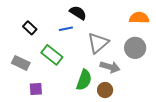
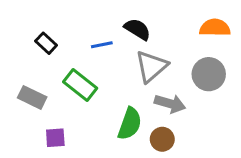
black semicircle: (78, 13) -> (137, 29), moved

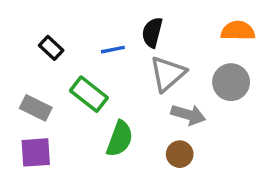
black semicircle: (137, 29) -> (152, 32), turned -108
green semicircle: (130, 124) -> (120, 139), moved
purple square: (55, 138) -> (36, 152), moved, size x1.4

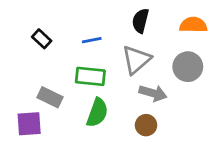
black semicircle: (152, 32) -> (140, 21), moved
green rectangle: (89, 94) -> (90, 76), moved, turned -32
gray rectangle: (36, 108) -> (50, 97), moved

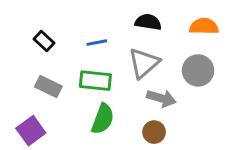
black semicircle: (140, 21) -> (148, 22), turned 85
gray rectangle: (50, 97) -> (48, 87), moved
purple square: (29, 124) -> (31, 131), turned -32

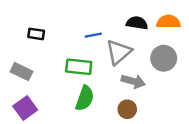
black semicircle: (148, 22) -> (137, 23), moved
black rectangle: (44, 41) -> (36, 34), turned -35
blue line: (97, 43) -> (93, 35), moved
gray rectangle: (48, 87) -> (22, 72), moved

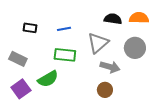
blue line: (93, 35) -> (64, 29), moved
green semicircle: (85, 98) -> (48, 79), moved, turned 40

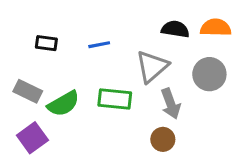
green rectangle: (65, 55) -> (115, 99), moved
gray arrow: (110, 67) -> (171, 104), turned 54
green semicircle: (48, 79) -> (63, 104), moved

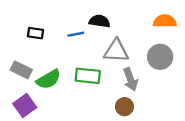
black semicircle: (175, 29) -> (100, 21), moved
gray triangle: (152, 66) -> (116, 51), turned 44

